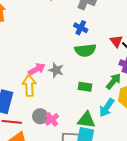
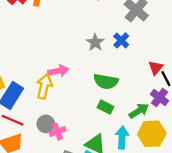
green semicircle: (85, 50) -> (106, 81), moved
gray star: (56, 70) -> (95, 42), moved
cyan arrow: (107, 108) -> (122, 138), turned 132

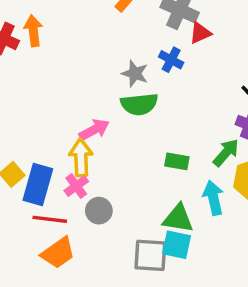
red triangle: (156, 68) -> (200, 33), moved, turned 42
green semicircle: (106, 81) -> (139, 104), moved
pink cross: (58, 132) -> (76, 186), moved

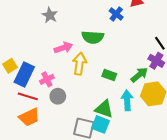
gray star: (135, 74) -> (50, 15), moved
yellow arrow: (81, 158) -> (79, 64), moved

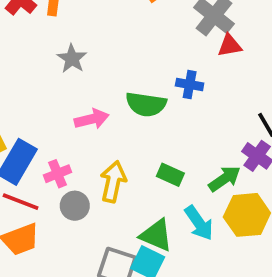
blue cross: (116, 14) -> (190, 85), moved, turned -32
yellow arrow: (79, 64) -> (113, 182), moved
cyan arrow: (127, 100) -> (199, 223), turned 144

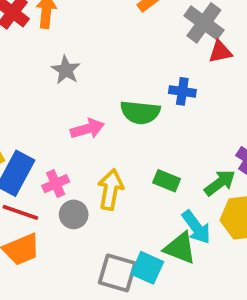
green triangle: (156, 235) -> (180, 248), moved

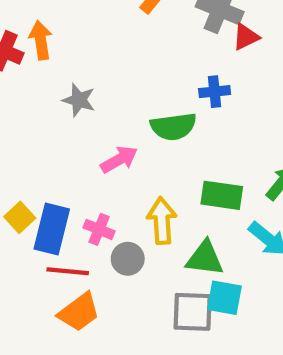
green rectangle: (167, 181) -> (222, 195), size x1.4
pink cross: (56, 184) -> (99, 229), turned -30
green triangle: (180, 248) -> (205, 258), moved

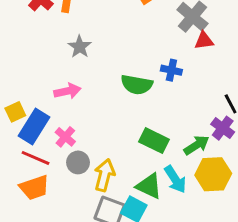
pink arrow: (119, 159) -> (67, 91), moved
yellow arrow: (162, 221) -> (104, 175), moved
green triangle: (205, 258) -> (149, 186), moved

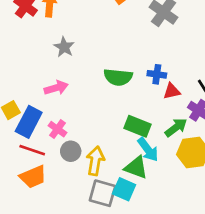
red triangle: (204, 41) -> (172, 91), moved
blue cross: (171, 70) -> (157, 74), moved
cyan arrow: (175, 179) -> (148, 150), moved

